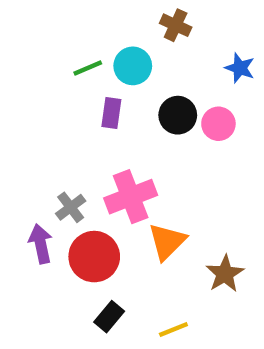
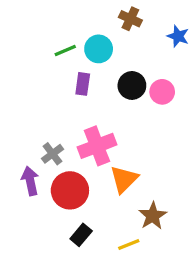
blue star: (240, 68) -> (178, 36), moved
brown star: (225, 274) -> (153, 216), moved

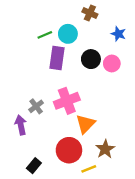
blue star: (178, 36) -> (118, 34), moved
purple rectangle: (83, 84) -> (57, 58), size x1.5
red circle: (70, 190) -> (69, 150), moved
black rectangle: (81, 235) -> (34, 166), moved

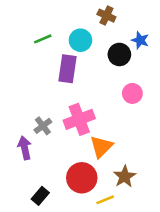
green line: (45, 35) -> (43, 39), moved
black circle: (91, 59) -> (119, 54), moved
pink circle: (112, 63) -> (132, 93), moved

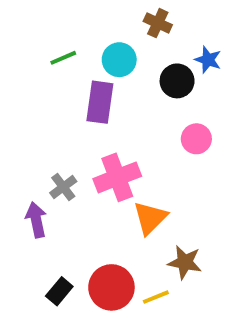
brown star: (125, 176) -> (185, 262), turned -30
red circle: (82, 178) -> (111, 287), moved

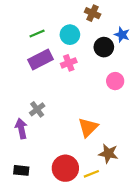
purple rectangle: (100, 102) -> (40, 60), moved, turned 55
pink cross: (117, 177) -> (69, 63), moved, size x0.6
black rectangle: (59, 291) -> (21, 170), moved, turned 56

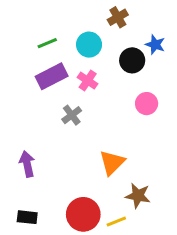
brown cross: (93, 13) -> (118, 17), turned 35
pink cross: (69, 63) -> (88, 81), turned -35
gray cross: (37, 109) -> (72, 115), moved

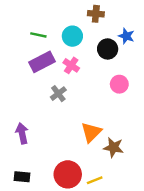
brown cross: (118, 17) -> (96, 14), turned 35
green line: (47, 43) -> (38, 35), turned 35
brown star: (138, 196) -> (113, 147), moved

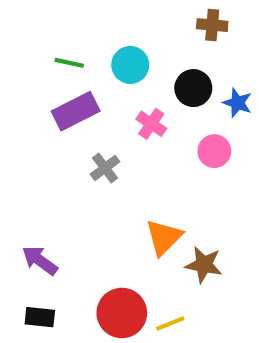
brown cross: (96, 14) -> (212, 25), moved
blue star: (126, 36) -> (237, 103), moved
pink cross: (71, 65) -> (151, 124), moved
purple arrow: (22, 133) -> (40, 260), moved, turned -42

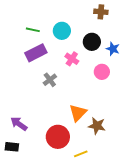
red circle: (122, 313) -> (58, 137), moved
black rectangle: (40, 317) -> (12, 147), moved

